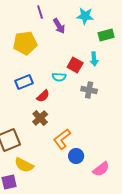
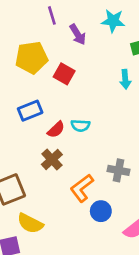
red square: (75, 65) -> (64, 74), moved
cyan semicircle: (59, 77) -> (80, 126), moved
gray cross: (89, 90) -> (119, 170), moved

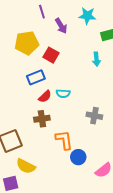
blue rectangle: (30, 111) -> (36, 77), moved
brown cross: (52, 160) -> (42, 119), turned 35
gray cross: (119, 170) -> (94, 116), moved
orange L-shape: (82, 188) -> (64, 140), turned 120

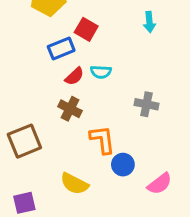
red square: (51, 55) -> (86, 29), moved
brown cross: (42, 119) -> (70, 109), turned 35
yellow semicircle: (26, 166) -> (74, 184), moved

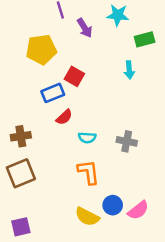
cyan semicircle: (101, 72) -> (87, 138), moved
brown cross: (70, 109) -> (21, 136), moved, turned -36
blue circle: (123, 165) -> (113, 205), moved
yellow semicircle: (74, 184) -> (87, 217), moved

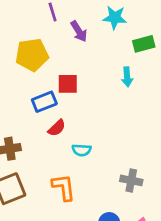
red square: (74, 76) -> (68, 84), turned -30
gray cross: (127, 141) -> (131, 180), moved
orange L-shape: (88, 172) -> (64, 187), moved

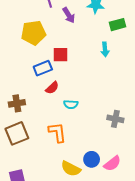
gray cross: (131, 180) -> (115, 119), moved

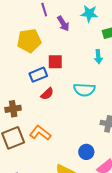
cyan semicircle: (71, 104) -> (84, 90), moved, size x1.5
orange L-shape: (57, 132) -> (40, 133), moved, turned -45
blue circle: (92, 159) -> (86, 152), moved

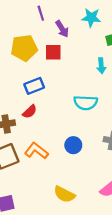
red square: (55, 62) -> (53, 52), moved
red semicircle: (47, 94) -> (30, 112), moved
blue circle: (86, 152) -> (73, 145), moved

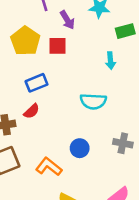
yellow pentagon: (24, 48) -> (25, 41), turned -30
orange L-shape: (36, 151) -> (49, 167), moved

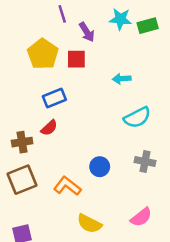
green rectangle: (125, 31) -> (148, 26), moved
cyan arrow: (110, 61) -> (122, 79), moved, turned 91
cyan semicircle: (93, 101) -> (137, 117), moved, turned -30

